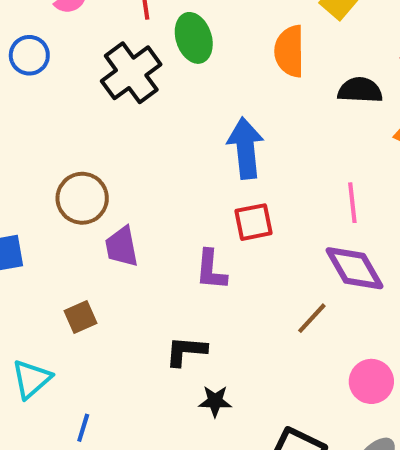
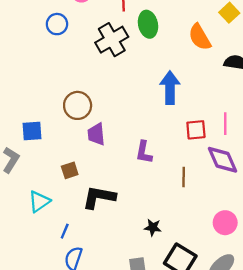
orange semicircle: (290, 51) -> (200, 37), turned -36
red square: (253, 222) -> (196, 130), moved
brown line: (312, 318) -> (184, 177), moved, turned -48
black L-shape: (186, 351) -> (99, 197), moved, size x1.4
black star: (215, 401) -> (153, 227), moved

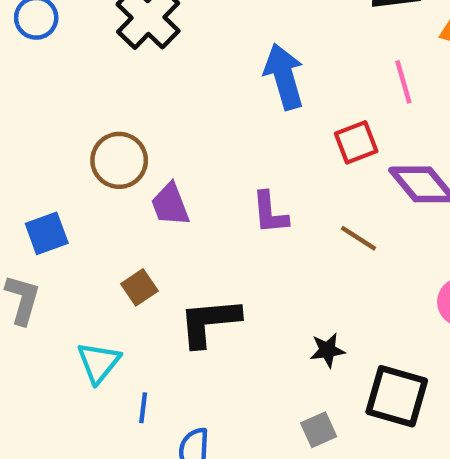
pink line: (225, 124) -> (403, 82), moved
brown line: (184, 177) -> (359, 238), turned -42
blue line: (65, 231) -> (143, 408), moved

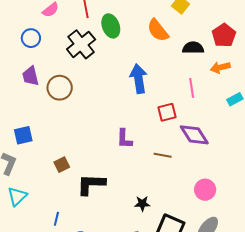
brown circle: (119, 160) -> (60, 88), moved
purple trapezoid: (170, 205) -> (30, 76), moved
brown line: (359, 238) -> (163, 155), turned -30
cyan triangle: (99, 363) -> (17, 196), moved

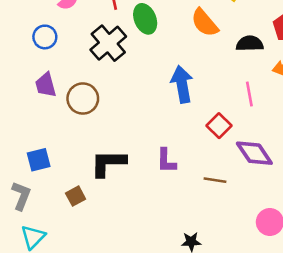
red square: (167, 112) -> (219, 126), turned -30
brown square: (62, 165) -> (76, 196), moved
black L-shape: (91, 184) -> (108, 163), moved

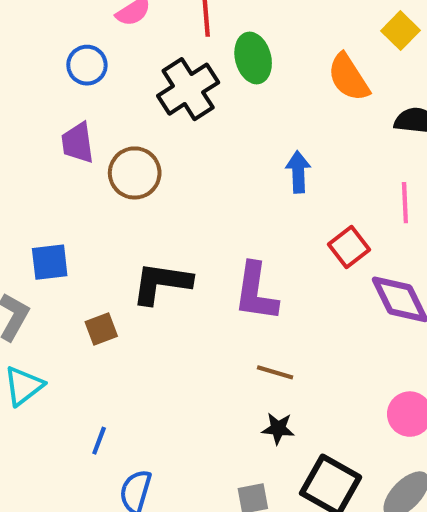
blue arrow: (182, 84) -> (298, 172), size x0.7
purple L-shape: (166, 161) -> (256, 292), size x1.4
brown line: (215, 180) -> (275, 372), moved

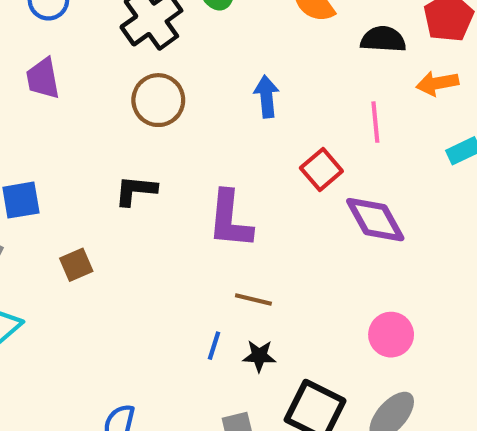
brown circle: (135, 173) -> (158, 100), moved
black L-shape: (162, 283) -> (136, 191), moved, size x0.7
blue line: (99, 441) -> (214, 346), moved

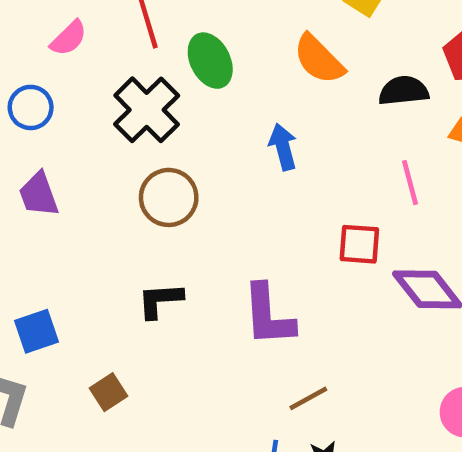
blue arrow: (266, 97) -> (283, 147), moved
red square: (321, 170) -> (359, 244), turned -36
brown line: (253, 300) -> (308, 398), turned -33

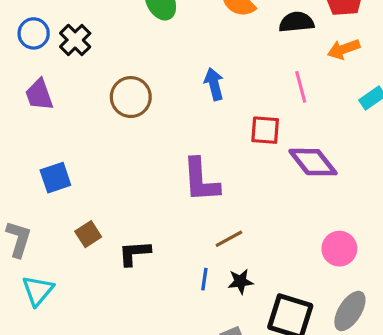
black cross: (147, 110) -> (75, 40), moved, size x0.7
blue arrow: (283, 147) -> (214, 84), moved
black L-shape: (160, 300) -> (134, 253), moved
blue square: (36, 331) -> (55, 178), moved

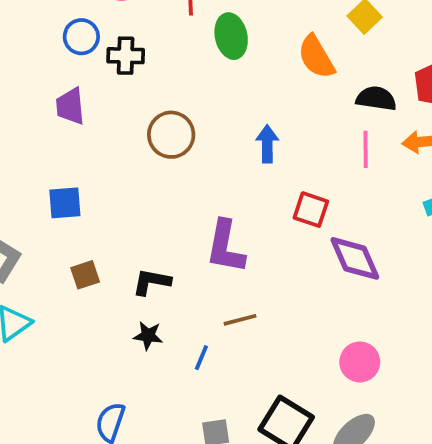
black cross: (75, 40) -> (126, 56), turned 32
pink line: (301, 87) -> (366, 149), moved
black L-shape: (134, 253) -> (152, 282), moved
black star: (240, 281) -> (148, 336), moved

